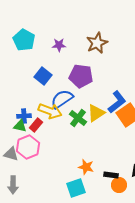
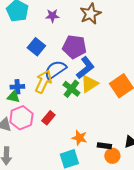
blue L-shape: (117, 102) -> (85, 68), moved
yellow arrow: (50, 111) -> (43, 82), turned -85
red rectangle: (36, 125) -> (48, 118), moved

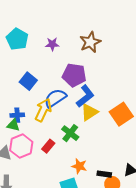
blue square: (36, 47) -> (28, 81), moved
green cross: (71, 89) -> (70, 133), moved

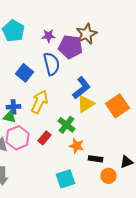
purple pentagon: (74, 75) -> (70, 47), moved
blue semicircle: (55, 98) -> (52, 64), moved, turned 110
orange star: (79, 166) -> (76, 146), moved
black rectangle: (104, 174) -> (96, 159), moved

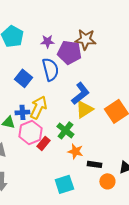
brown star: (86, 34) -> (85, 39), turned 30
blue cross: (14, 107) -> (22, 112), moved
pink hexagon: (18, 138) -> (30, 132), moved

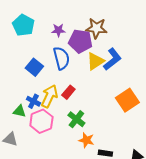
blue L-shape: (80, 93) -> (112, 59), moved
yellow triangle: (84, 109) -> (95, 61), moved
blue cross: (22, 112) -> (33, 101), turned 32
red rectangle: (43, 143) -> (68, 92), moved

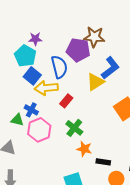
cyan pentagon: (23, 25) -> (25, 56), moved
purple star: (58, 30) -> (35, 39), moved
yellow triangle: (95, 61) -> (95, 82), moved
yellow arrow: (49, 96) -> (46, 88), moved, turned -120

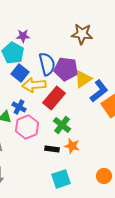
purple pentagon: (78, 50) -> (66, 69), moved
blue L-shape: (110, 68) -> (99, 91), moved
red rectangle: (66, 101) -> (54, 98), size x1.6
black rectangle: (103, 162) -> (52, 149), moved

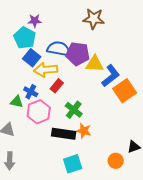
blue semicircle: (47, 64) -> (59, 49), turned -65
yellow triangle: (83, 79) -> (95, 64), turned 36
red rectangle: (54, 98) -> (57, 86), moved, size x0.6
black rectangle: (52, 149) -> (64, 134), size x1.6

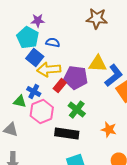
blue semicircle: (59, 49) -> (53, 43), moved, size x0.6
purple pentagon: (78, 54) -> (76, 78), moved
orange star: (84, 131) -> (109, 130), moved

